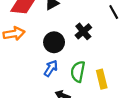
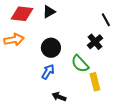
black cross: (83, 31) -> (95, 42), moved
green semicircle: (78, 72) -> (80, 64), moved, turned -54

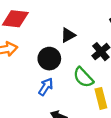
black triangle: (49, 12) -> (68, 35), moved

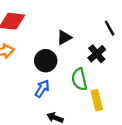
green semicircle: (83, 77) -> (79, 79), turned 30

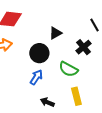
green semicircle: (79, 79) -> (68, 69), turned -48
yellow rectangle: (97, 100) -> (76, 96), moved

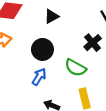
black triangle: (55, 33) -> (52, 16), moved

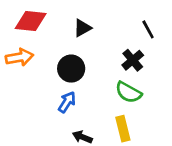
green semicircle: (75, 68) -> (128, 92), moved

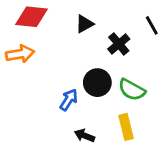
black cross: (133, 60) -> (119, 44), moved
black circle: (71, 69) -> (97, 83), moved

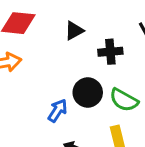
black cross: (119, 44) -> (110, 52), turned 35

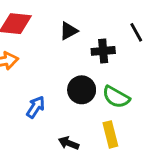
blue arrow: (58, 111) -> (36, 107), moved

